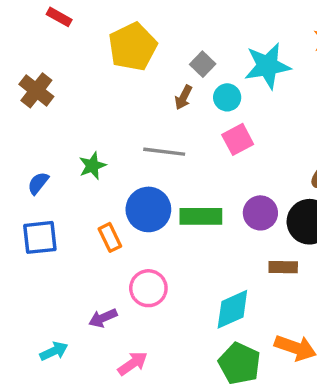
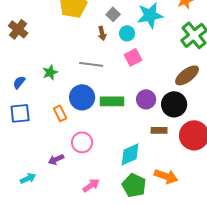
brown arrow: (183, 97) -> (102, 33), turned -40
pink arrow: (133, 363) -> (91, 185), moved

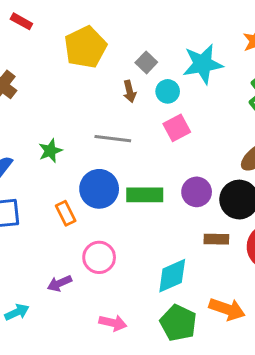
pink arrow: (91, 185) -> (113, 323), turned 48

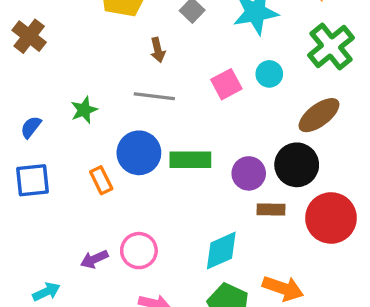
brown arrow: (130, 91) -> (158, 50), moved
cyan circle: (168, 91) -> (269, 74), moved
purple circle: (197, 192) -> (249, 173), moved
pink circle: (99, 257) -> (139, 251), moved

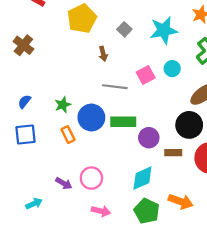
gray line: (154, 96) -> (115, 87), moved
green star: (84, 110) -> (63, 105), moved
purple circle: (249, 173) -> (149, 138), moved
purple arrow: (94, 259) -> (64, 183), turned -126

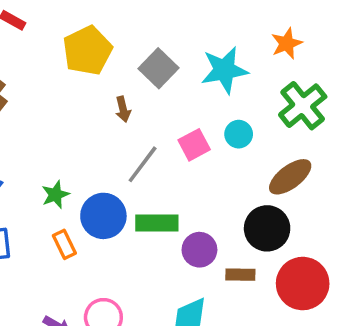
gray square: (124, 29) -> (159, 68), size x1.5
gray line: (115, 87) -> (143, 164), turned -60

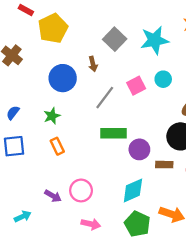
yellow pentagon: (87, 51) -> (53, 28), moved
blue circle: (103, 216) -> (63, 78), moved

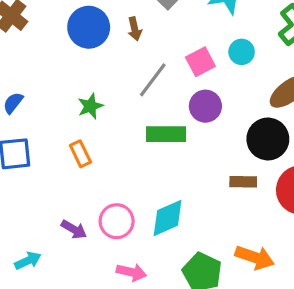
blue circle: (63, 78) -> (89, 27), moved
green star: (52, 116) -> (90, 106), moved
purple circle: (139, 149) -> (205, 106), moved
cyan diamond: (133, 190) -> (168, 218), moved

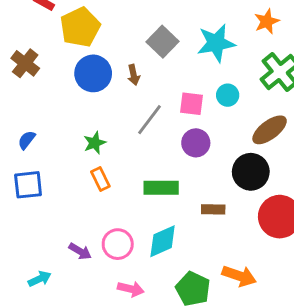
pink square: (200, 62) -> (191, 104), turned 35
green rectangle: (166, 134) -> (161, 188), moved
orange rectangle: (80, 154) -> (100, 179), moved
brown rectangle: (243, 182) -> (213, 209), moved

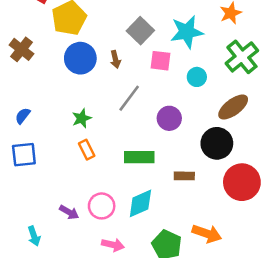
pink square: (191, 104) -> (160, 61), moved
cyan arrow: (40, 279) -> (34, 236), turned 96

